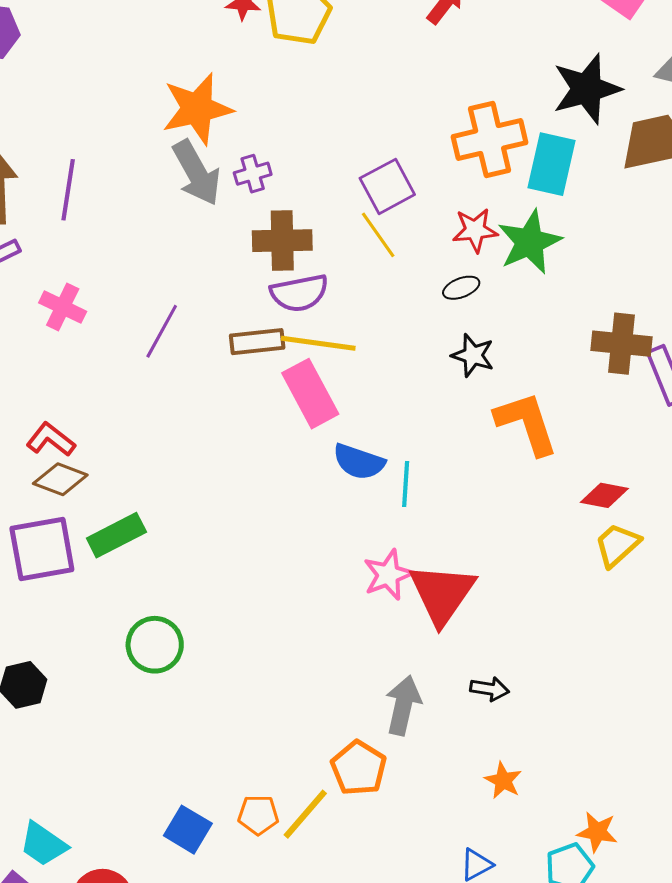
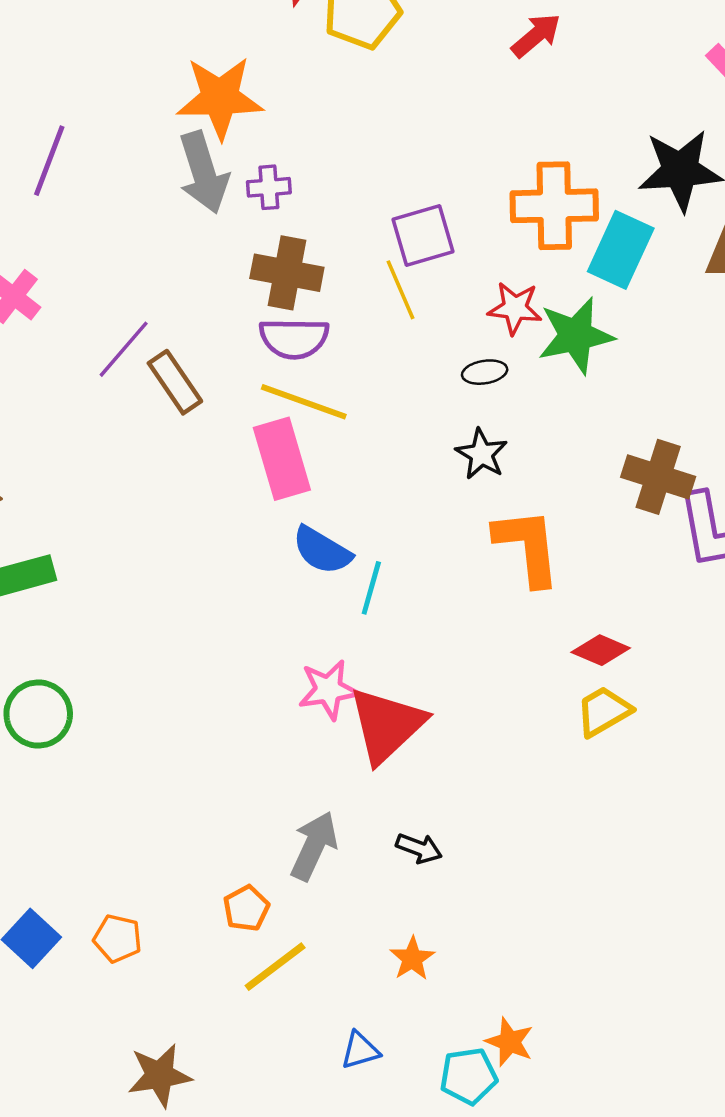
brown rectangle: (257, 342) -> (175, 382), moved, turned 50
orange pentagon: (359, 768) -> (246, 908), size x0.7
yellow line: (305, 814) -> (275, 967), moved

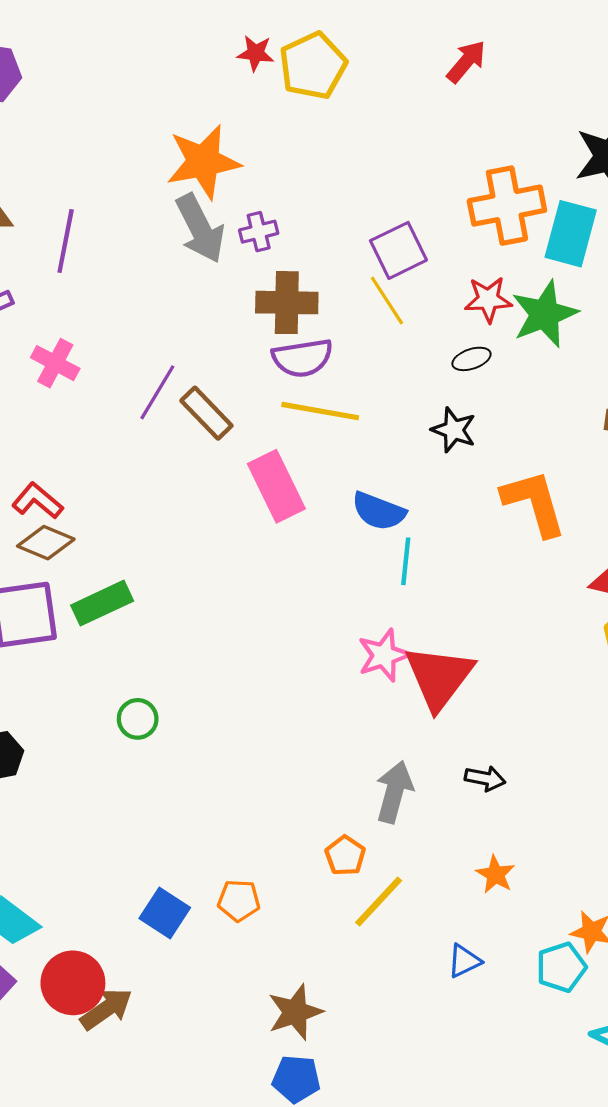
black star: (482, 454) -> (454, 430), moved
pink rectangle: (282, 459) -> (276, 486), moved
blue semicircle: (322, 550) -> (379, 511), moved
green circle: (38, 714) -> (138, 719), size x0.7

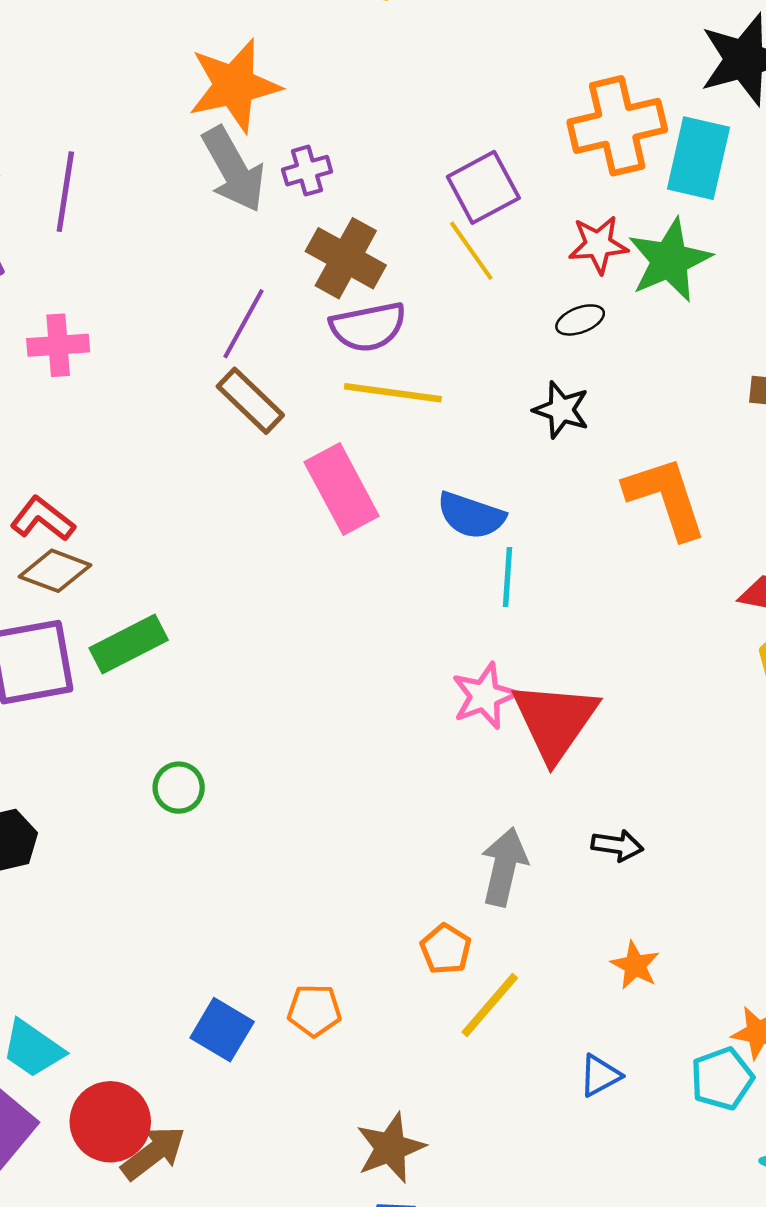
brown cross: (287, 303) -> (346, 258), turned 30
pink cross: (55, 363) -> (58, 345), turned -30
purple line: (157, 392) -> (243, 324), moved

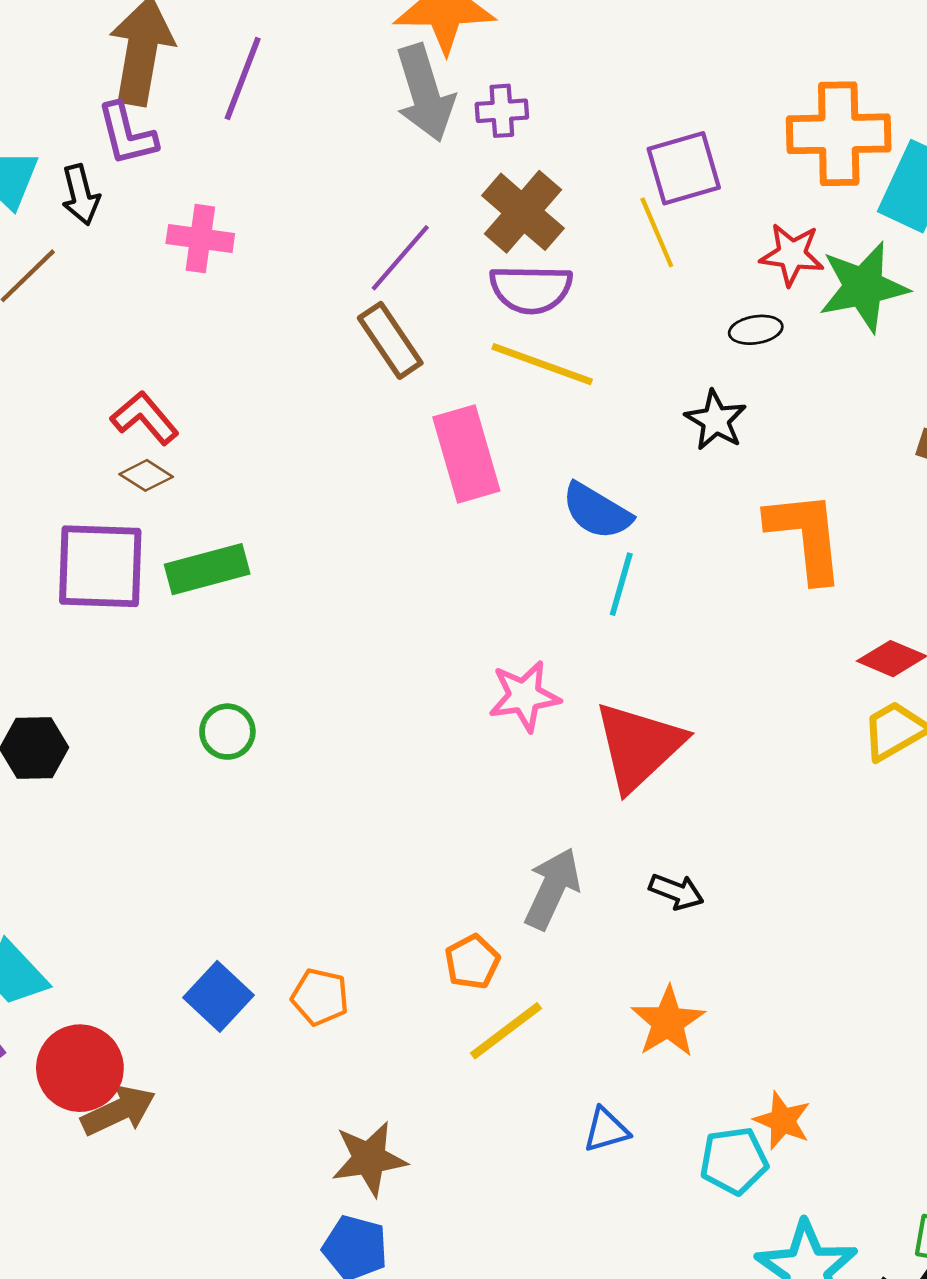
brown diamond: (55, 571) -> (146, 475), size x0.7
pink star: (484, 696) -> (524, 696), moved
orange star: (635, 965) -> (668, 1022), size x1.4

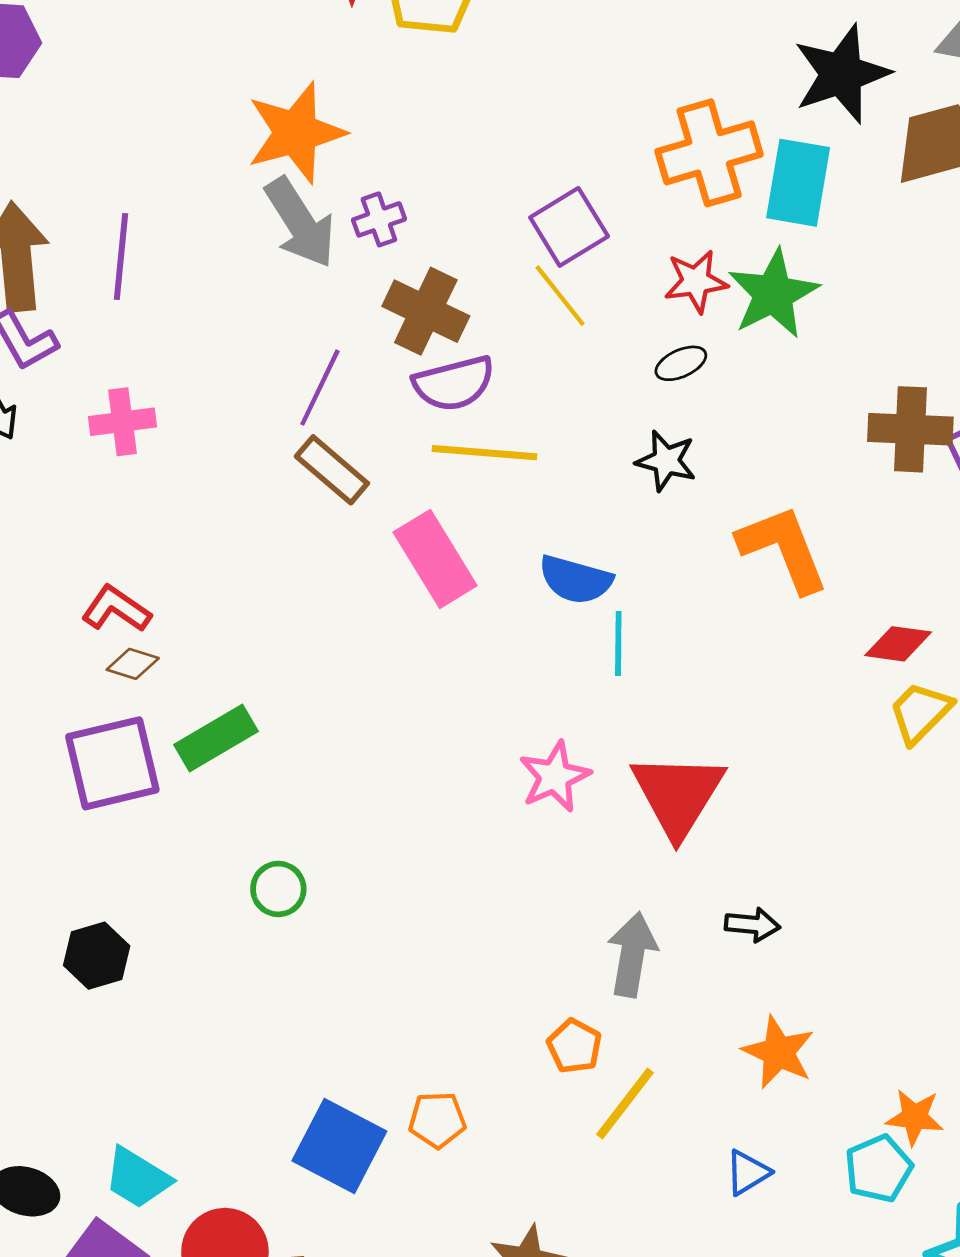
blue square: (218, 996) -> (339, 1146), size x1.4

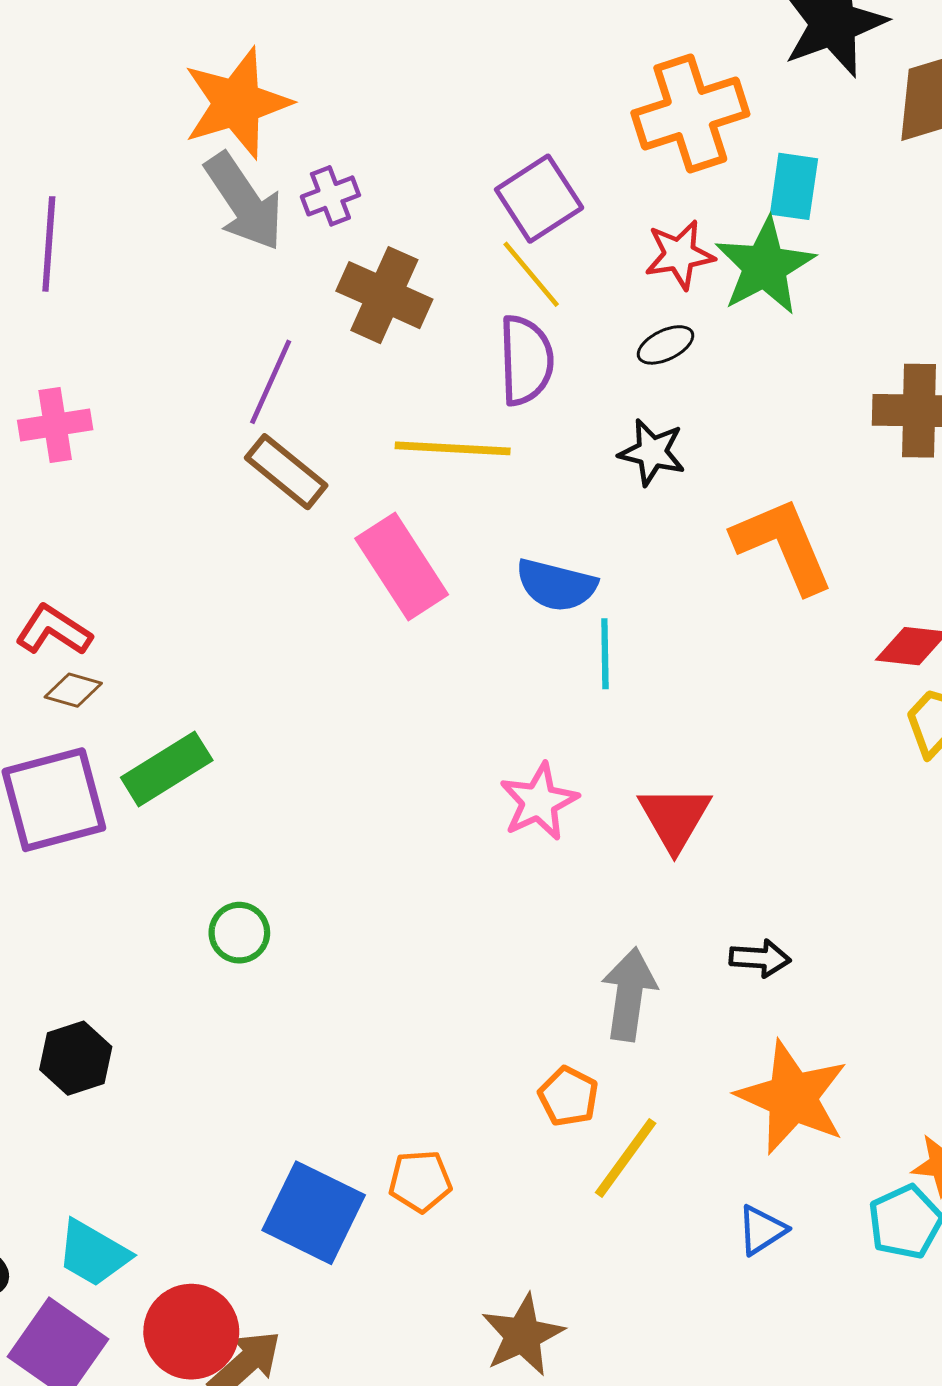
cyan rectangle: (798, 183) -> (794, 186), moved, size x0.7
purple semicircle: (454, 383) -> (526, 360), moved, turned -76
red triangle: (678, 795) -> (675, 818), size x0.7
black hexagon: (97, 956) -> (76, 1058), moved
orange star: (779, 1052) -> (792, 1097), size x1.4

